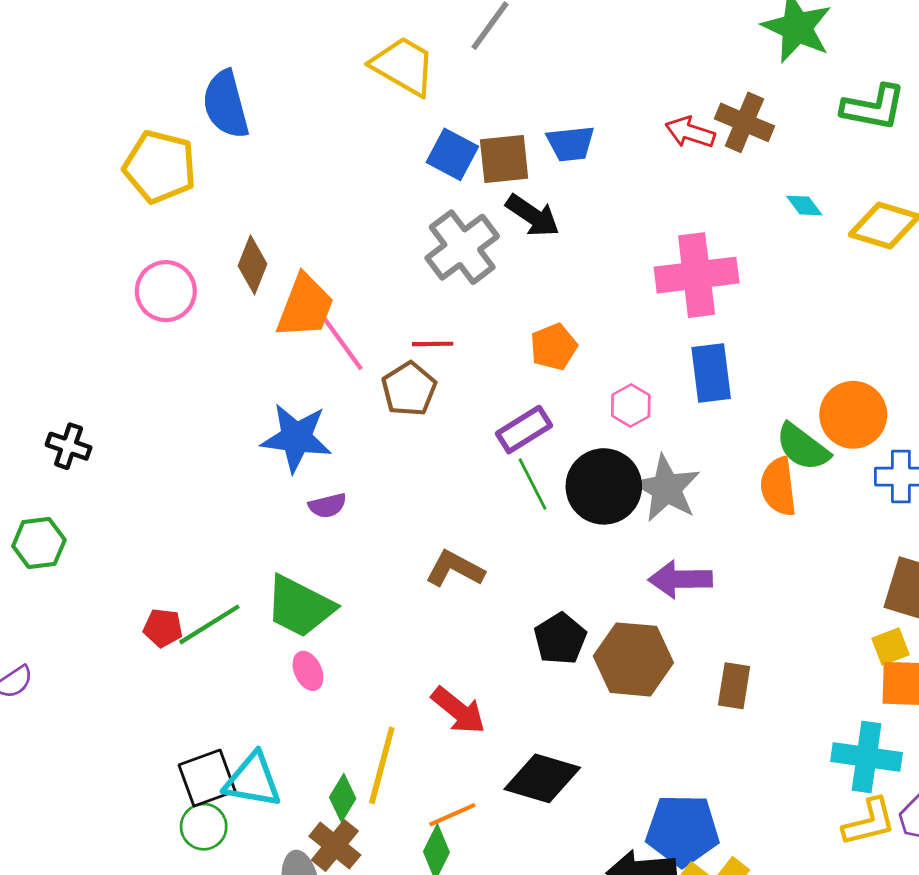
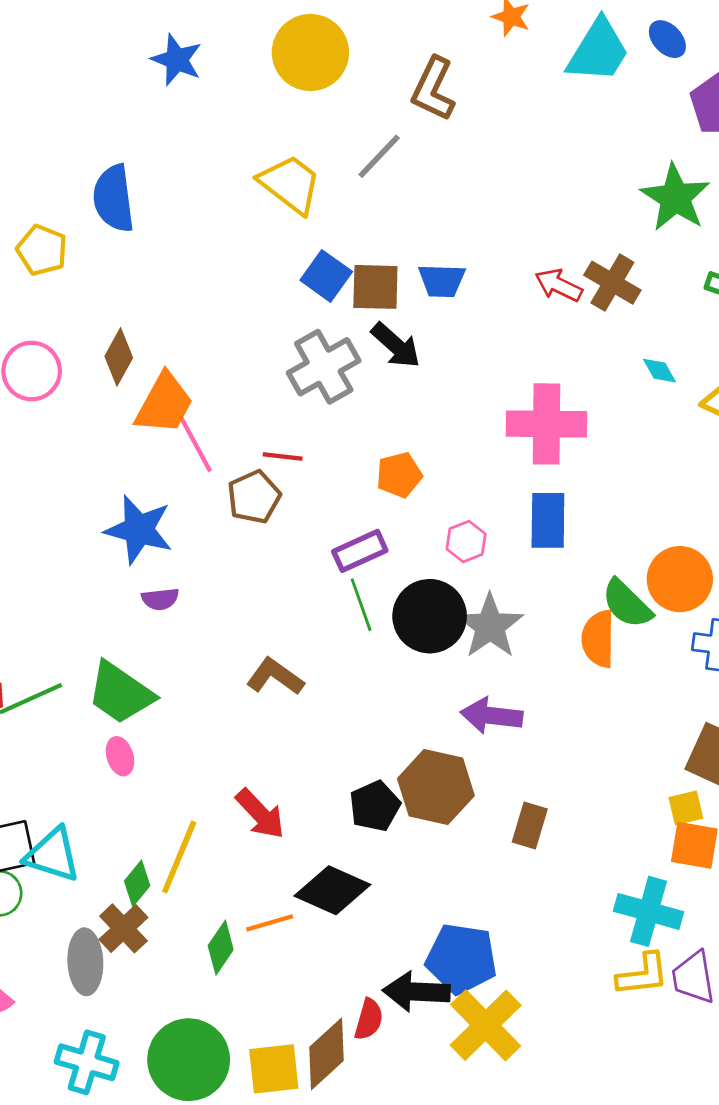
yellow pentagon: (160, 167) -> (42, 250), size x0.7
black pentagon: (560, 639) -> (375, 806), moved
orange line: (452, 815) -> (270, 923), moved

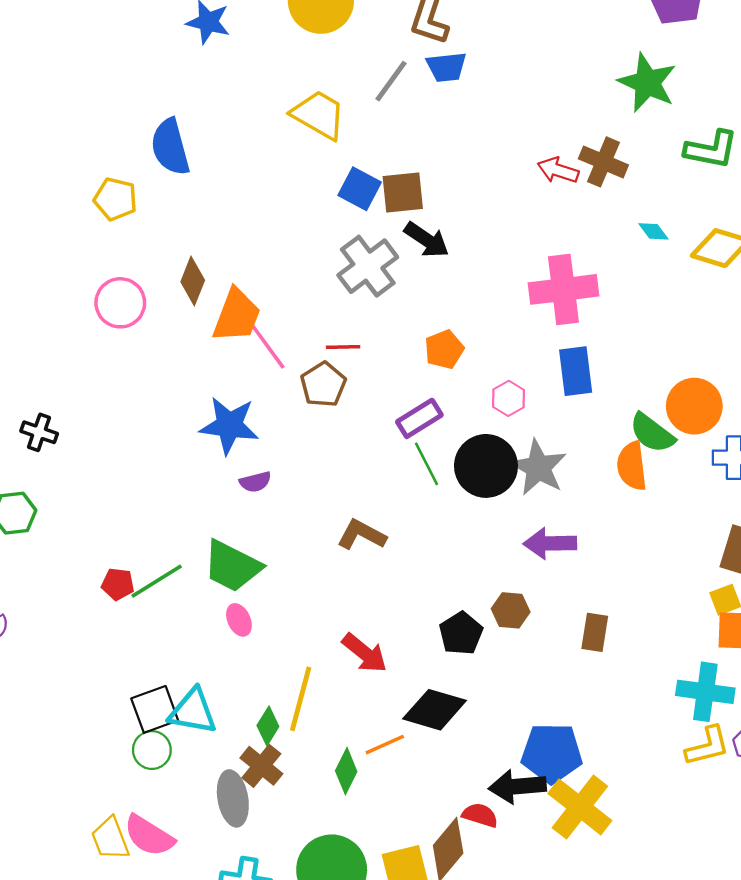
blue trapezoid: (442, 281) -> (446, 67), moved
brown hexagon: (436, 787) -> (511, 610), size x0.6
red semicircle: (369, 1019) -> (480, 815), turned -81

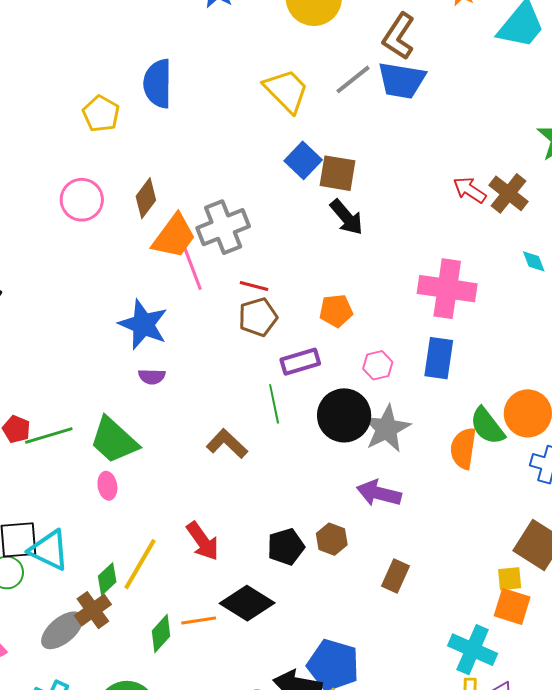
blue trapezoid: (446, 67) -> (402, 80), size x1.4
gray cross: (368, 266) -> (223, 227), moved
brown pentagon: (323, 385) -> (258, 317), moved
green line: (426, 464) -> (274, 404), moved
gray ellipse: (233, 798) -> (62, 630), turned 45

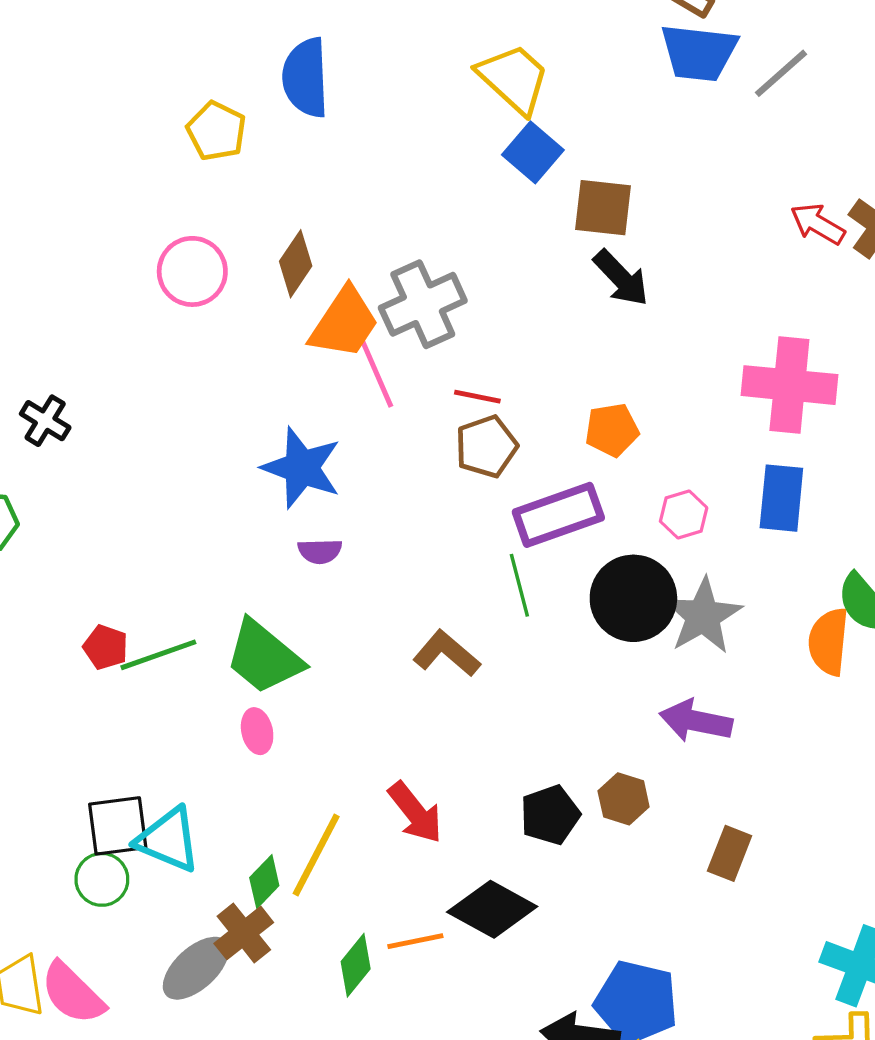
gray line: (353, 79) -> (781, 73), moved
blue square: (303, 160) -> (533, 152), moved
purple rectangle: (300, 362) -> (558, 515), size x1.4

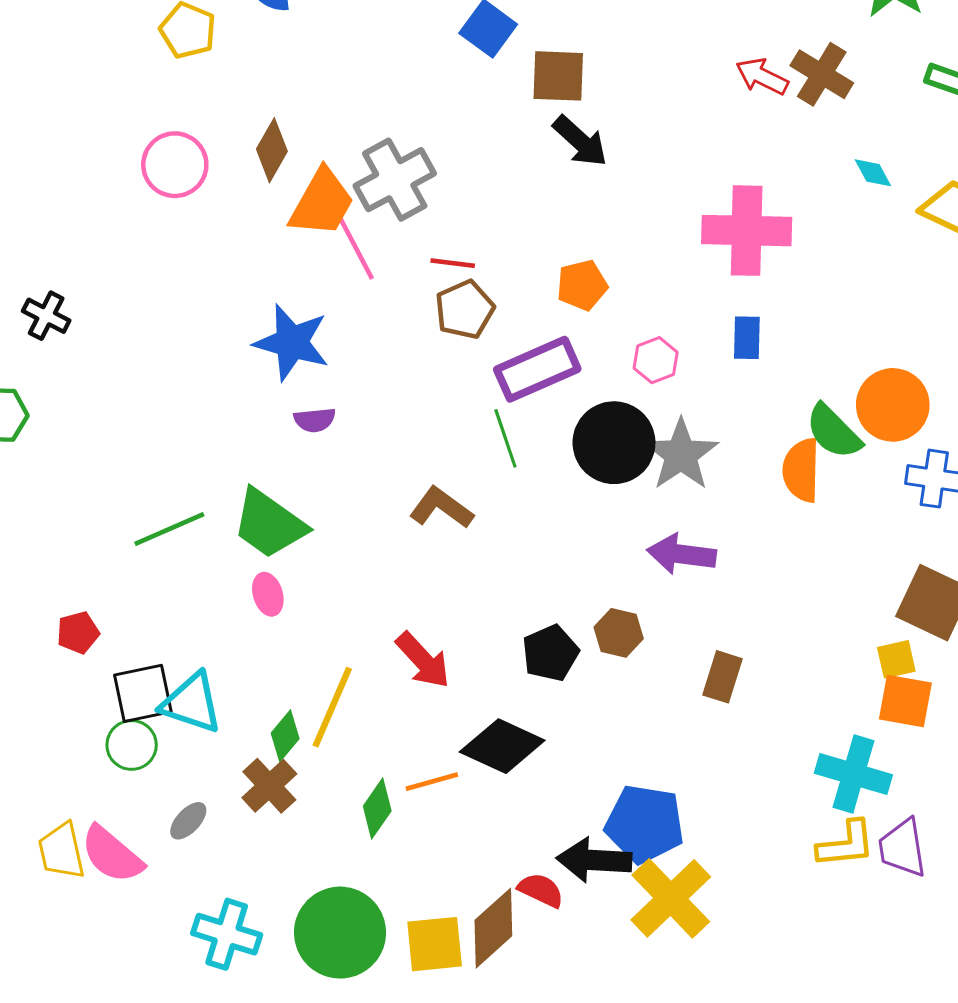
blue rectangle: (781, 498) -> (747, 338), size x0.7
red pentagon: (106, 647) -> (78, 633), moved, turned -30
gray ellipse: (196, 968) -> (188, 821), moved, size x0.6

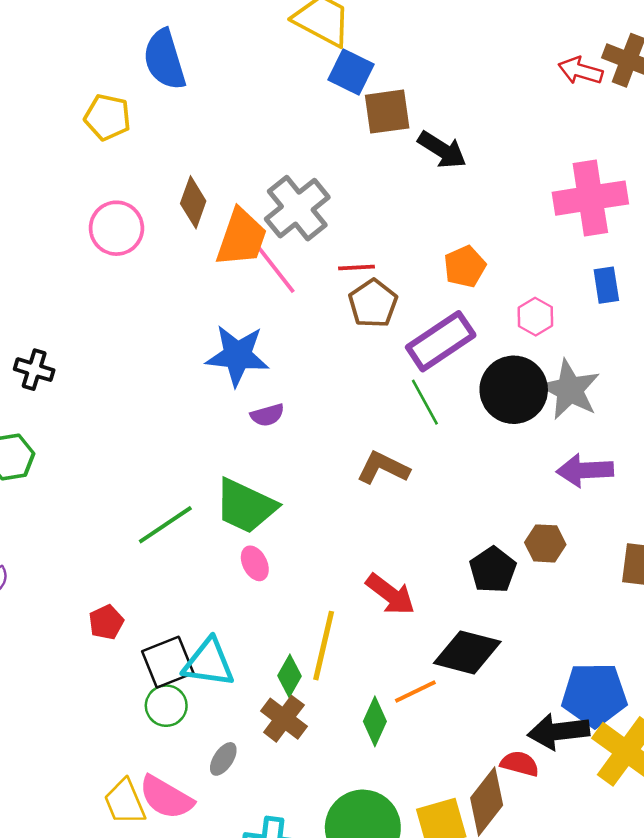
brown square: (558, 76) -> (387, 112), moved

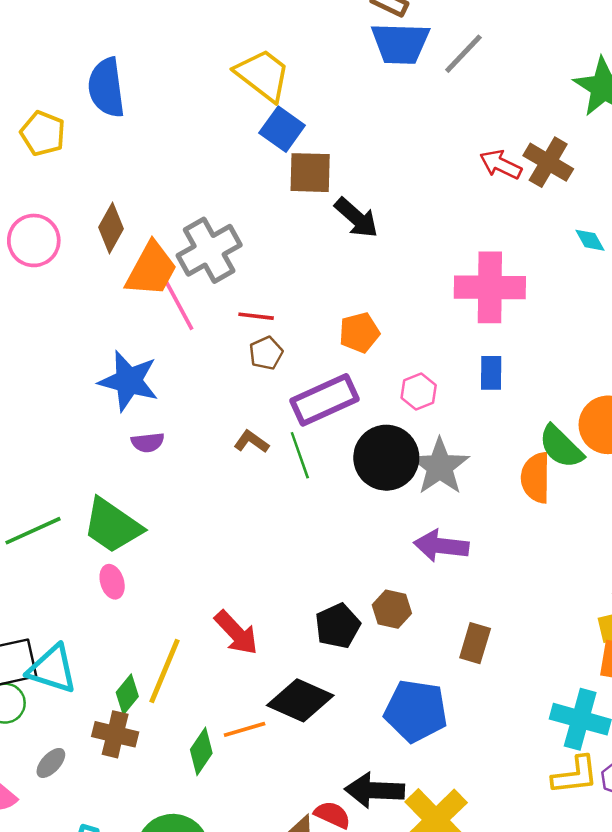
brown pentagon: (373, 303) -> (266, 353), size x0.7
brown L-shape: (383, 468) -> (251, 442), moved, size x0.7
blue pentagon: (594, 695) -> (416, 711), moved
brown cross: (284, 719) -> (115, 734), turned -33

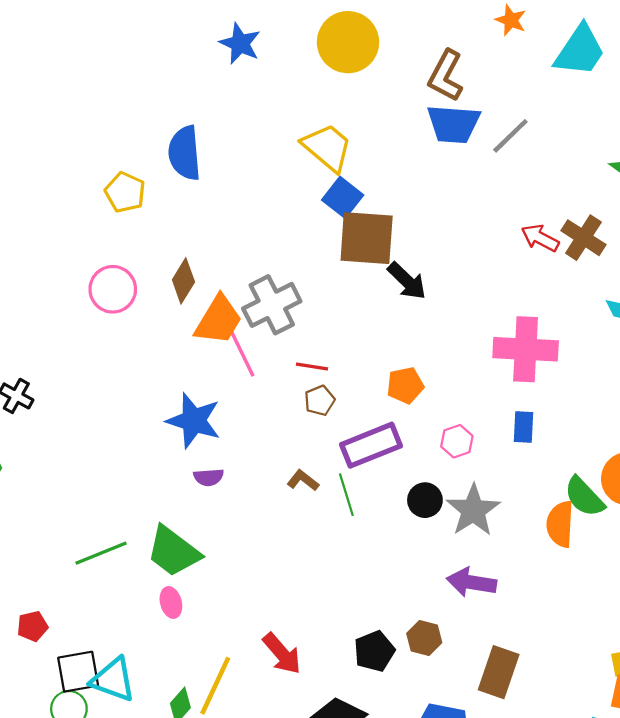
brown square: (310, 173) -> (367, 238), size x1.4
black circle: (386, 458) -> (425, 500), size x0.6
brown rectangle: (475, 643) -> (499, 672), size x1.4

